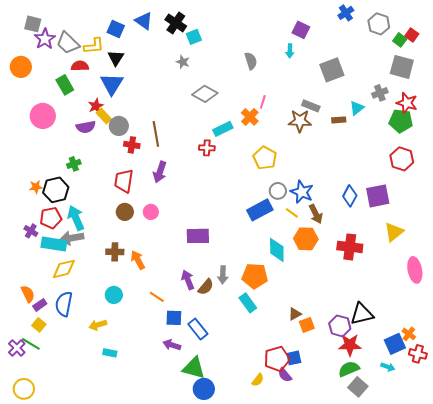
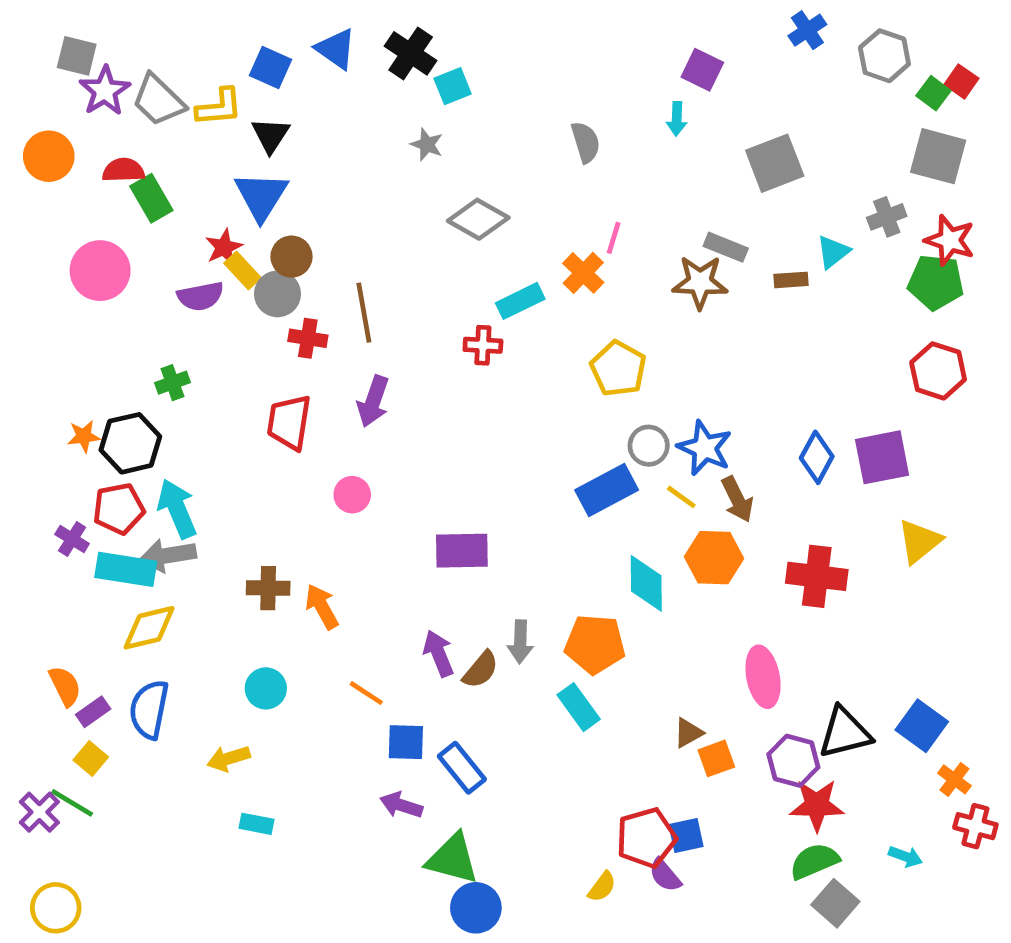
red semicircle: (80, 66) -> (123, 170), moved
brown circle: (125, 212) -> (291, 257), moved
pink ellipse: (415, 270) -> (763, 677), moved
blue square: (395, 344) -> (922, 726), moved, turned -30

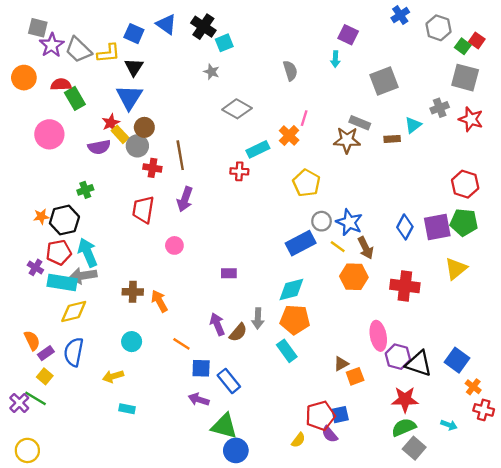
green pentagon: (936, 282) -> (464, 222), moved
purple rectangle: (462, 551) -> (229, 273), size x0.6
cyan diamond: (646, 583) -> (291, 289), moved, turned 76
black triangle: (845, 733) -> (419, 364), turned 32
purple hexagon: (793, 761) -> (398, 357), moved

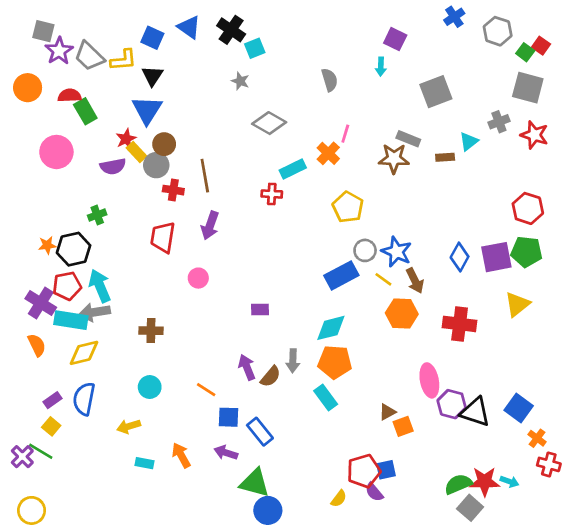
purple cross: (35, 267) -> (41, 303), size x1.6
orange arrow: (159, 301) -> (181, 455), moved
orange semicircle: (32, 340) -> (37, 345), moved
red star: (405, 400) -> (484, 482), moved

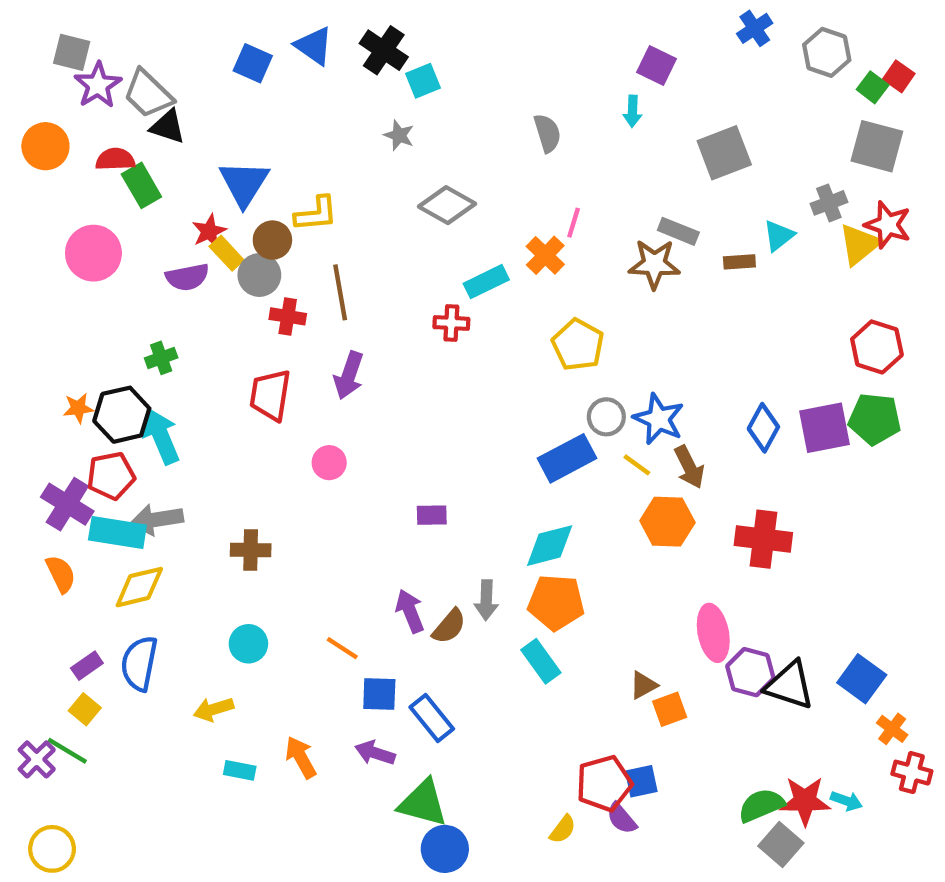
yellow L-shape: (123, 60) -> (316, 214), moved
black triangle: (152, 76) -> (168, 127), moved, turned -45
cyan arrow: (100, 286) -> (161, 436), moved
yellow triangle: (517, 304) -> (859, 244), moved

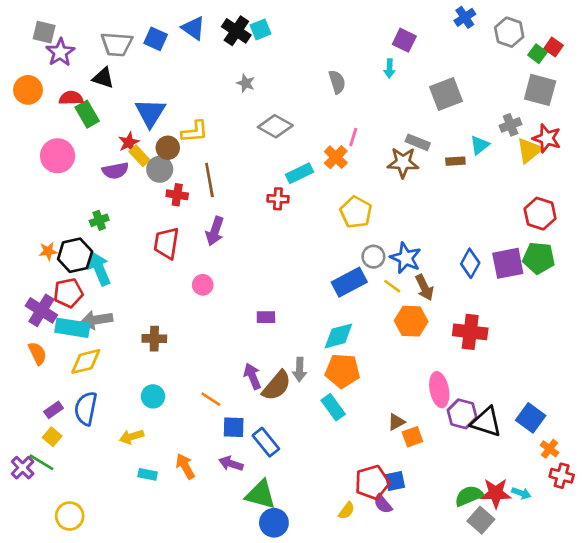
cyan square: (423, 81) -> (261, 29), moved
gray trapezoid: (148, 94) -> (117, 44), moved, turned -40
brown semicircle: (449, 626) -> (277, 386), size x1.4
yellow circle: (52, 849) -> (70, 516), moved

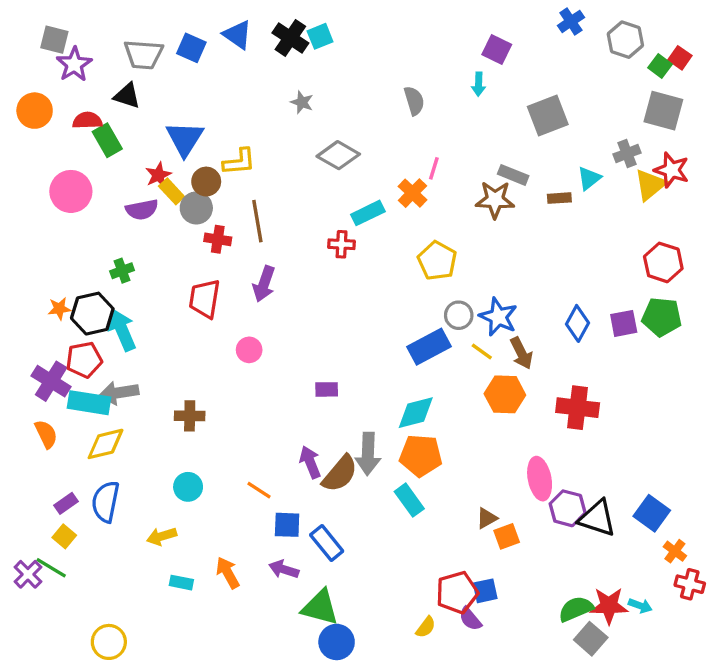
purple square: (508, 263) -> (624, 323), size x0.7
gray arrow: (299, 370) -> (368, 454), size x1.4
yellow circle: (70, 516) -> (109, 642), moved

